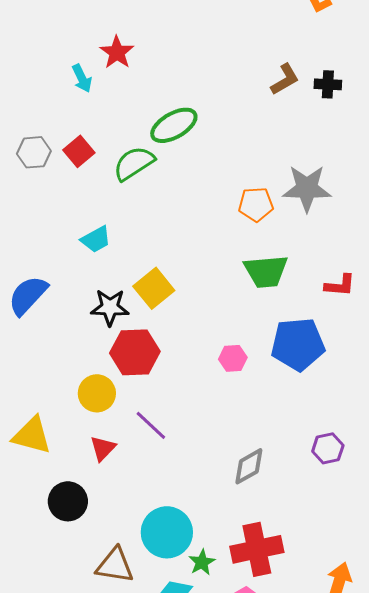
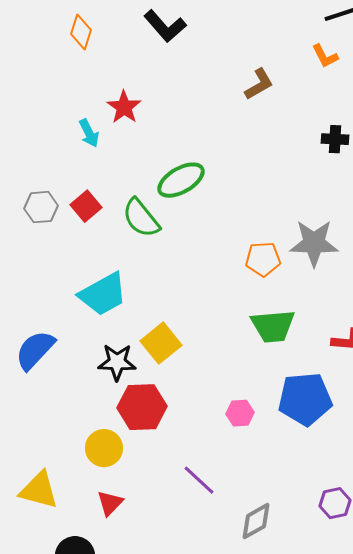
brown L-shape: (285, 79) -> (259, 84), moved
green semicircle: (134, 163) -> (141, 218), turned -96
cyan trapezoid: (96, 239) -> (103, 294), size x1.6
purple line: (151, 425) -> (199, 480), moved

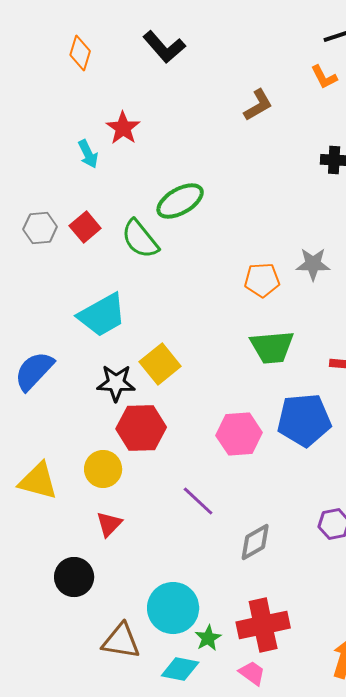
gray star: (314, 243) -> (313, 264), size x0.7
pink hexagon: (240, 413) -> (239, 434), size x1.6
yellow triangle: (39, 490) -> (38, 481), moved

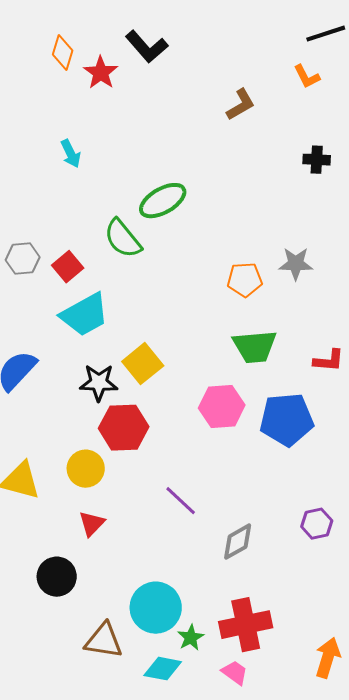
red star: (123, 128) -> (101, 73), moved
red square: (85, 227) -> (68, 267), moved
gray hexagon: (40, 228) -> (23, 259), moved
pink hexagon: (239, 434) -> (222, 407), moved

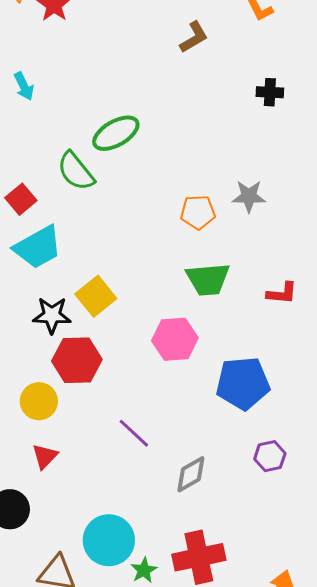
blue pentagon: (287, 420) -> (243, 383), moved

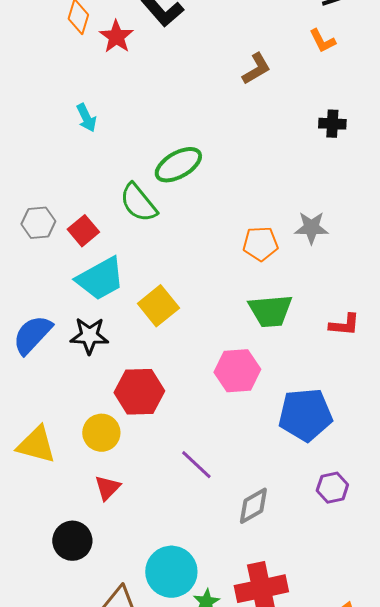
yellow square: (96, 296) -> (158, 306), moved
black star: (52, 315) -> (89, 336), moved

